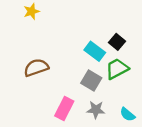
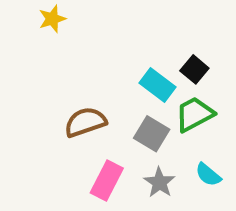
brown semicircle: (36, 68) -> (85, 122), moved
gray star: (96, 110) -> (159, 182), turned 30
cyan semicircle: (127, 114) -> (208, 175), moved

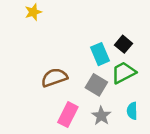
cyan rectangle: (157, 85) -> (100, 54), turned 30
cyan semicircle: (208, 175) -> (132, 111), turned 49

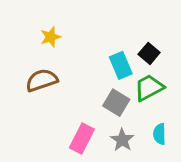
yellow star: (33, 12) -> (51, 37), moved
brown semicircle: (54, 77) -> (42, 80), moved

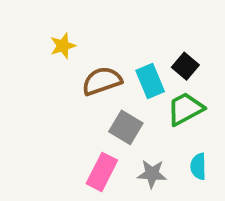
brown semicircle: (42, 80) -> (102, 81), moved
gray square: (116, 103) -> (126, 127), moved
gray star: (122, 140) -> (152, 174), turned -30

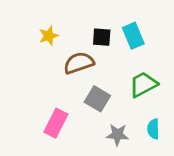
black square: (185, 66) -> (102, 37), moved, turned -36
cyan rectangle: (150, 81) -> (133, 36), moved
pink rectangle: (102, 172) -> (56, 123), moved

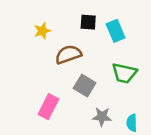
black square: (102, 37) -> (88, 22), moved
green trapezoid: (143, 84) -> (124, 73), turned -140
cyan semicircle: (153, 129) -> (132, 123), moved

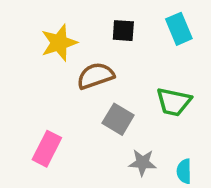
yellow star: (42, 31) -> (59, 43), size x1.5
cyan rectangle: (116, 31) -> (179, 29), moved
pink rectangle: (48, 107) -> (47, 149), moved

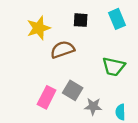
gray square: (118, 119) -> (73, 90), moved
pink rectangle: (47, 149) -> (47, 97), moved

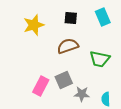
brown semicircle: (62, 50) -> (68, 46), moved
gray square: (73, 90) -> (64, 80), turned 36

